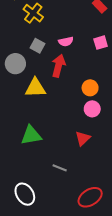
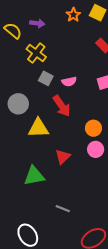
gray square: (37, 46) -> (46, 78), moved
red arrow: (59, 66) -> (62, 106), turned 130
red triangle: (83, 138) -> (63, 157), moved

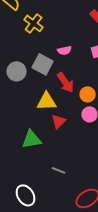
gray square: (46, 78) -> (43, 64), moved, size x1.5
red arrow: (62, 106) -> (66, 82), moved
yellow triangle: (38, 128) -> (47, 101), moved

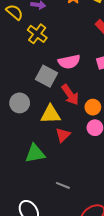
pink semicircle: (65, 50) -> (69, 62), size x1.5
gray circle: (17, 71) -> (20, 103), moved

